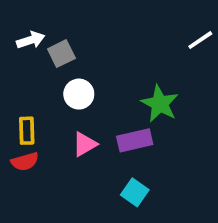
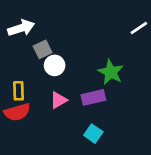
white arrow: (31, 40) -> (21, 28), size x1.4
gray square: (61, 54) -> (43, 49), moved
red semicircle: (25, 162) -> (17, 112), size x1.4

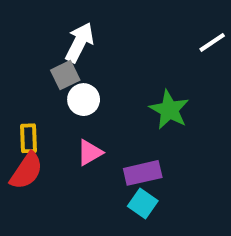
white arrow: (21, 28) -> (79, 42), moved, turned -45
purple rectangle: (93, 97) -> (143, 173), moved
red semicircle: (17, 112) -> (26, 171), turned -40

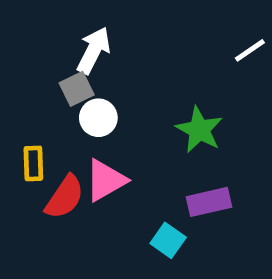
pink triangle: (90, 153) -> (106, 180), size x1.4
red semicircle: (26, 171) -> (65, 197), moved
purple rectangle: (143, 173) -> (209, 202), moved

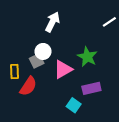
white arrow: (94, 50) -> (52, 22), moved
gray square: (77, 89) -> (37, 61), moved
pink triangle: (106, 180) -> (63, 69), moved

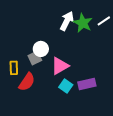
white arrow: (52, 22) -> (67, 21), moved
green star: (87, 57) -> (83, 23), moved
cyan square: (74, 105) -> (66, 86), moved

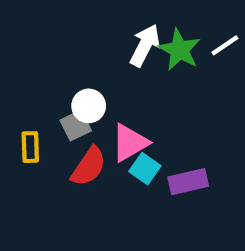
red semicircle: (27, 82) -> (89, 166), moved
cyan square: (66, 86) -> (145, 169), moved

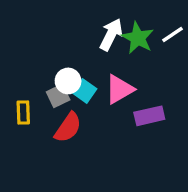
pink triangle: (130, 143) -> (119, 89), moved
cyan square: (145, 169) -> (85, 91), moved
purple rectangle: (188, 182) -> (149, 116), moved

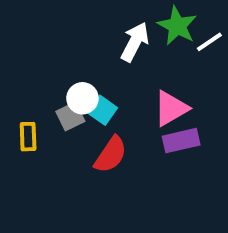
green star: (138, 38) -> (177, 26), moved
pink triangle: (119, 89) -> (171, 108), moved
red semicircle: (68, 127) -> (111, 155), moved

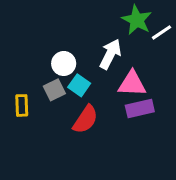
white arrow: (135, 42) -> (110, 54), moved
white circle: (82, 98) -> (64, 63), moved
pink triangle: (171, 108) -> (132, 84), turned 32

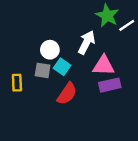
gray square: (54, 90) -> (43, 70), turned 35

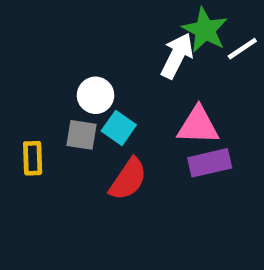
white arrow: (86, 42) -> (177, 56), moved

